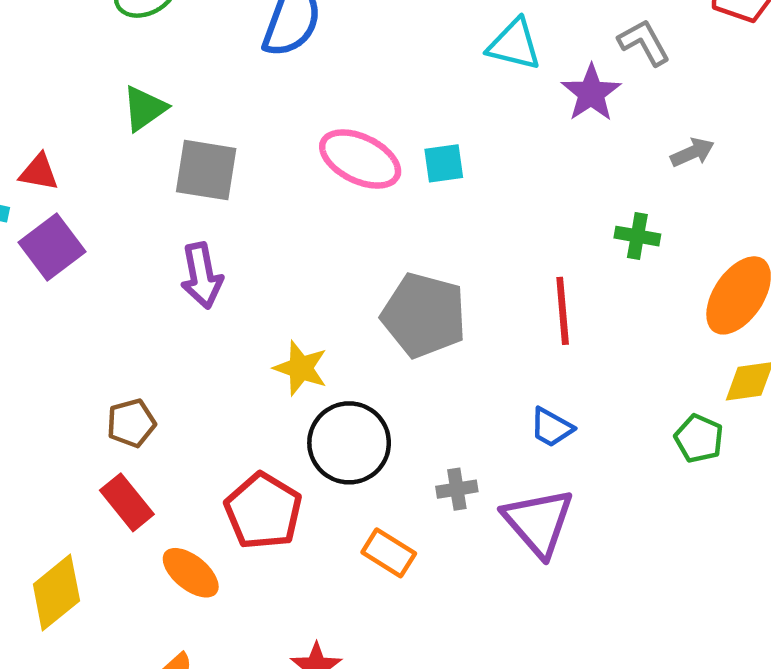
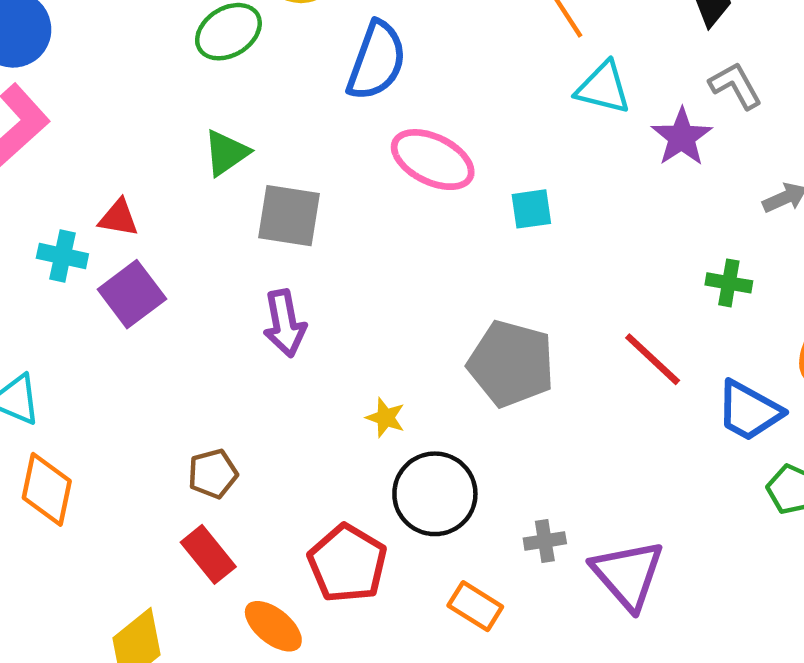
pink ellipse: (360, 159) -> (433, 160), moved
red line: (563, 311) -> (653, 359), turned -42
yellow star: (301, 368) -> (386, 418), size x0.7
blue trapezoid: (552, 427) -> (749, 411), moved, size x1.5

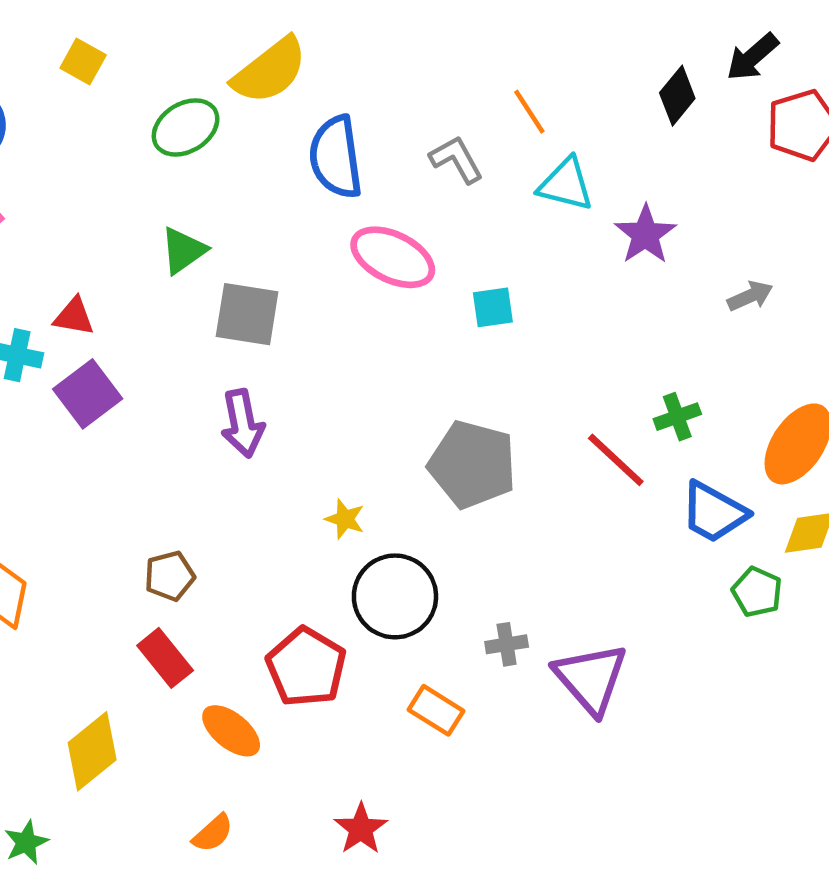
blue semicircle: (377, 61) -> (336, 157), turned 152
gray L-shape: (736, 86) -> (456, 159), moved
green cross: (729, 283) -> (677, 417), moved, turned -30

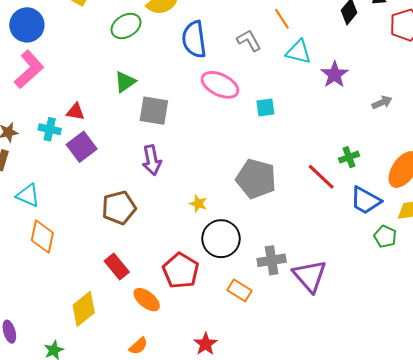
brown pentagon: (170, 576) -> (119, 208), moved, size x1.5
gray cross: (507, 644) -> (272, 260), size x1.5

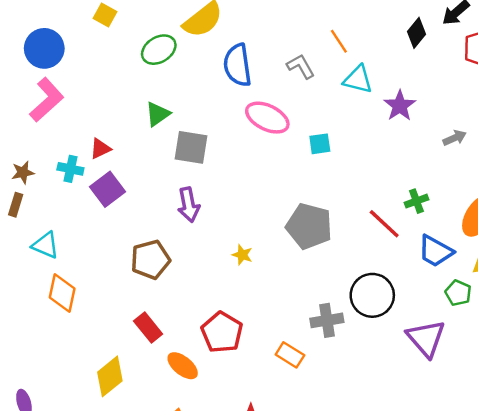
red triangle: (75, 112) -> (100, 149), turned -36
black circle: (221, 239) -> (372, 295), moved
purple triangle: (310, 276) -> (426, 338), moved

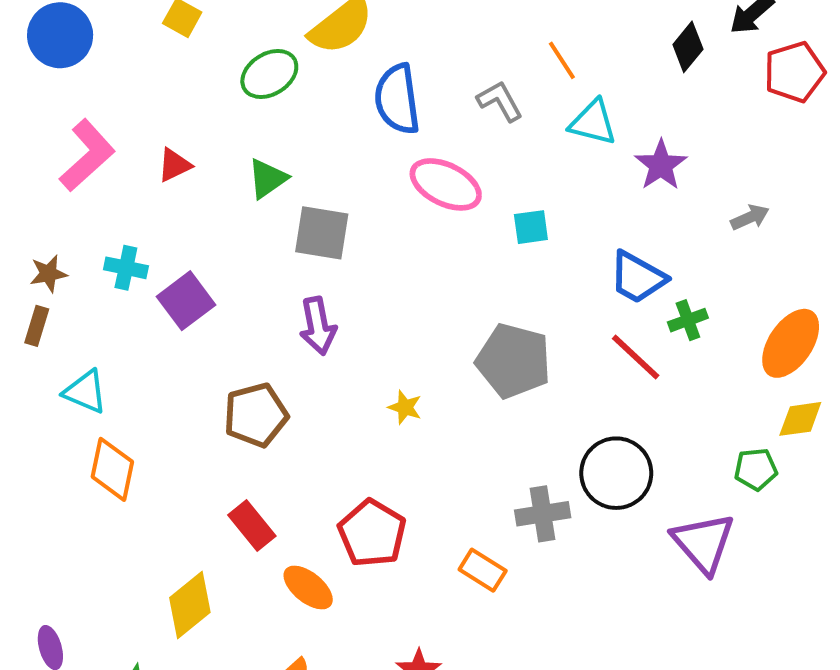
blue circle: (44, 48) -> (60, 35), moved
red triangle: (100, 149) -> (174, 165), moved
blue trapezoid: (436, 251) -> (638, 277), moved
green pentagon: (458, 293) -> (756, 469), turned -30

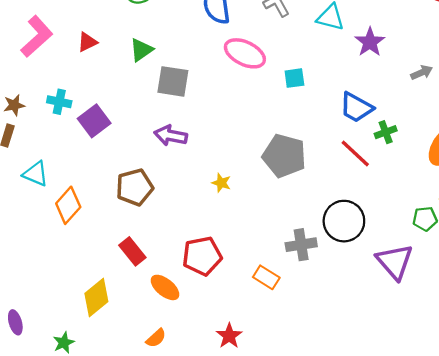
purple arrow: (318, 326) -> (171, 136), turned 112
orange diamond: (112, 469) -> (68, 205), moved, turned 30
red pentagon: (372, 533) -> (202, 256), turned 30

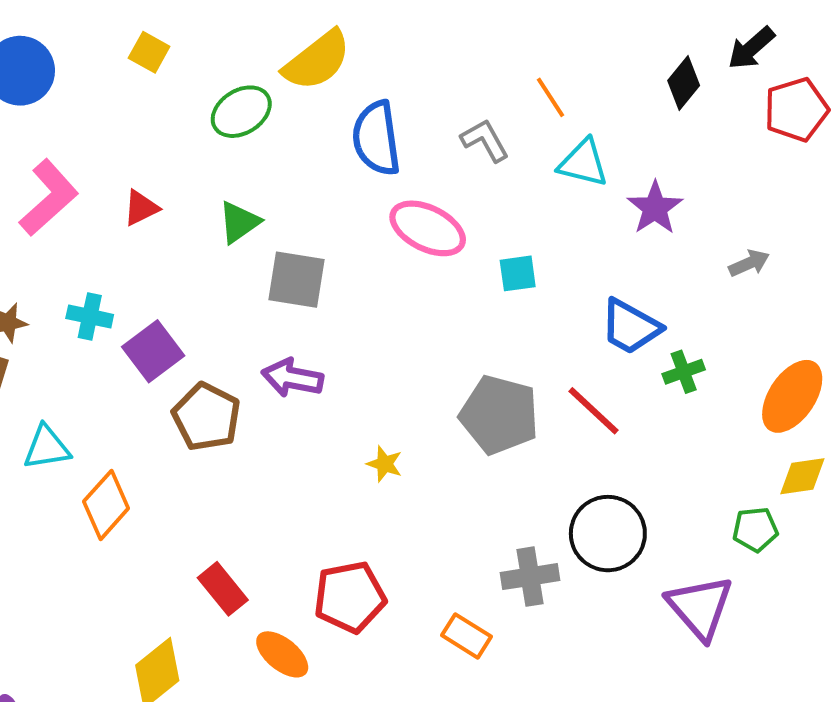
red line: (355, 154) -> (594, 411), moved
cyan triangle: (36, 174) -> (47, 448), turned -32
brown pentagon: (135, 187) -> (206, 417), moved, turned -30

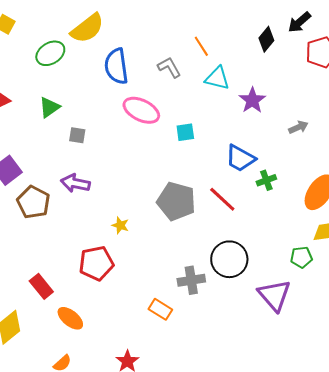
gray square: (297, 280) -> (77, 135), size x0.6
red pentagon: (350, 597) -> (96, 263), moved

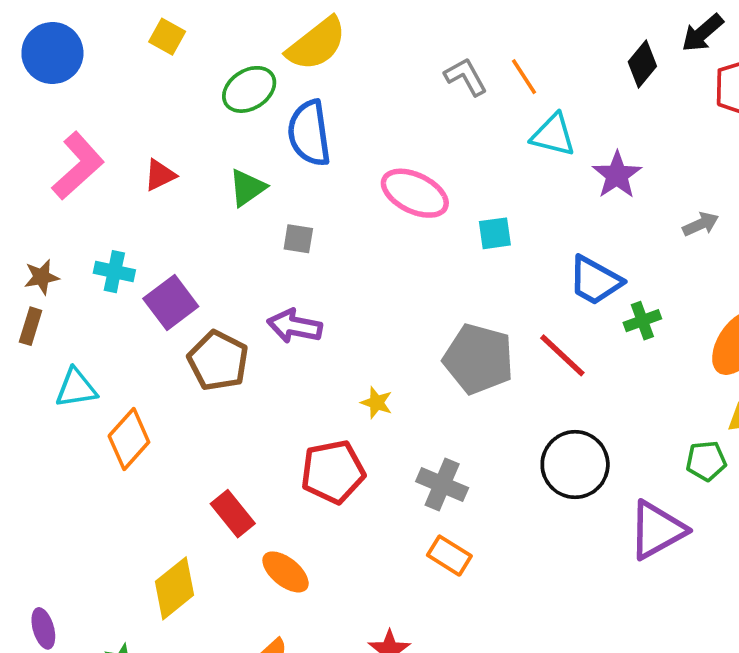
blue semicircle: (116, 66) -> (309, 133), moved
gray L-shape: (169, 67) -> (466, 77), moved
gray cross: (191, 280) -> (442, 485), moved, turned 32
purple triangle: (274, 295) -> (657, 530), turned 42

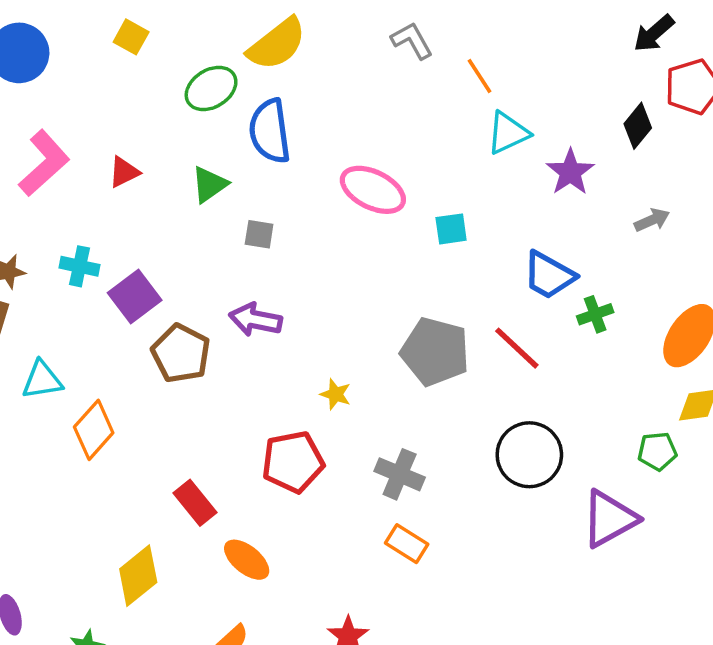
black diamond: (642, 64) -> (638, 126), moved
gray L-shape: (466, 77) -> (412, 40), moved
cyan triangle: (553, 135) -> (508, 133), turned -39

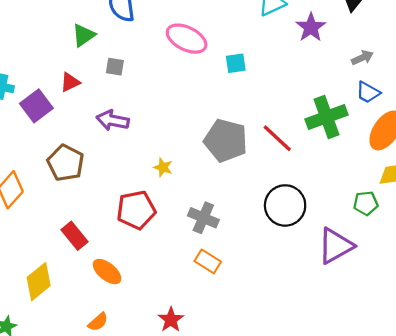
red triangle: (124, 172) -> (70, 82), moved
blue trapezoid: (549, 275) -> (368, 92), moved, size x0.7
green cross: (595, 314) -> (327, 117), size x1.8
brown pentagon: (181, 353) -> (66, 163), moved

